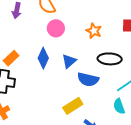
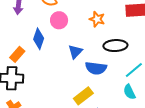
blue diamond: (43, 58) -> (39, 39), moved

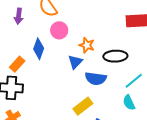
orange star: (97, 19) -> (87, 45), moved

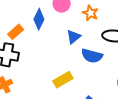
orange star: (87, 45) -> (90, 13), moved
yellow rectangle: (83, 106) -> (63, 80), moved

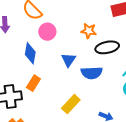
orange star: (90, 13) -> (89, 31), moved
orange rectangle: (16, 32) -> (33, 83), moved

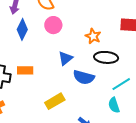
blue diamond: (30, 53) -> (22, 29), moved
orange rectangle: (33, 83) -> (25, 70), turned 42

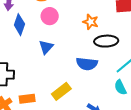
blue triangle: (65, 58) -> (46, 47), moved
orange rectangle: (25, 70) -> (27, 99), moved

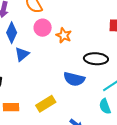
orange star: (91, 22) -> (64, 35), moved
blue triangle: (46, 47) -> (22, 54), moved

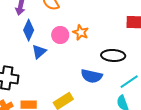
pink circle: (43, 28) -> (60, 35), moved

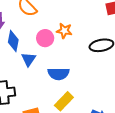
blue semicircle: (92, 76) -> (59, 74), moved

